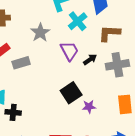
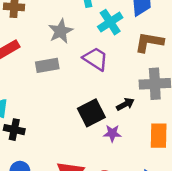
purple trapezoid: (69, 51) -> (95, 59), turned -35
black arrow: (90, 59) -> (125, 104), moved
gray rectangle: (21, 63) -> (47, 65), moved

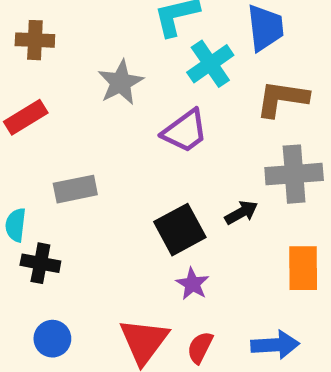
purple trapezoid: (95, 59) -> (185, 131), turned 112
gray rectangle: (47, 65) -> (75, 189), moved
purple star: (112, 133) -> (192, 284), moved, turned 30

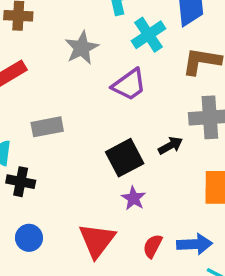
red semicircle: (200, 347) -> (153, 246), moved

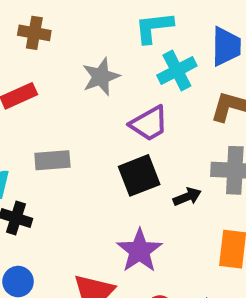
black square: (125, 158) -> (139, 175), moved
purple star: (133, 198) -> (139, 251), size x1.6

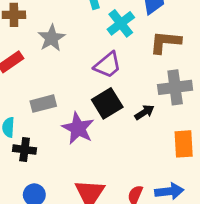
gray star: (101, 77) -> (52, 38), moved
purple star: (139, 251) -> (78, 128), moved

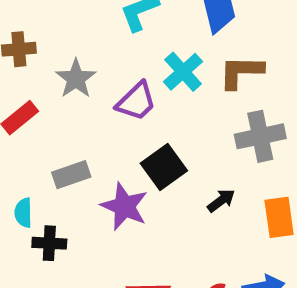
cyan cross: (121, 23) -> (183, 72), moved
purple trapezoid: (108, 65) -> (136, 101), moved
black arrow: (144, 112) -> (221, 201), moved

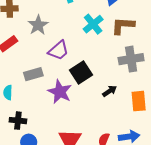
purple trapezoid: (136, 101) -> (59, 50), moved
black cross: (49, 243) -> (18, 121), moved

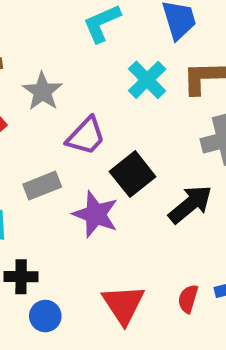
black arrow: (110, 91) -> (190, 204), size x1.6

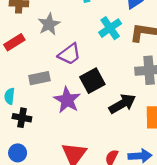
black cross: (21, 277) -> (22, 118), moved
blue circle: (45, 316) -> (18, 153), moved

